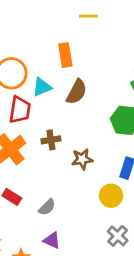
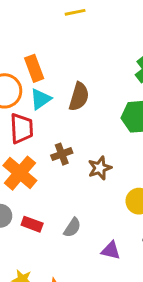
orange rectangle: (65, 55) -> (34, 68), moved
purple triangle: (52, 240) -> (111, 250), moved

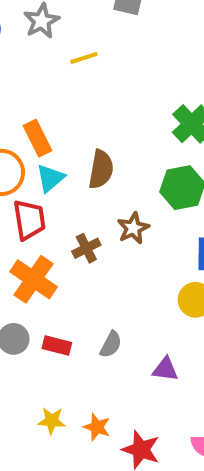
brown star: (100, 168) -> (133, 228), moved

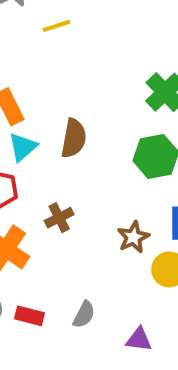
brown star: (133, 228) -> (133, 237), moved

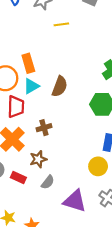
brown star: (133, 237) -> (38, 159), moved
purple triangle: (139, 339) -> (75, 201), size x1.6

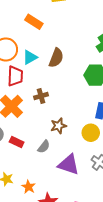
orange rectangle: (28, 63) -> (34, 22), moved, turned -42
brown star: (38, 159) -> (58, 126), moved

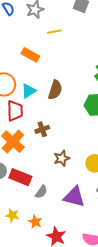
red rectangle: (17, 142) -> (20, 177), size x1.5
gray semicircle: (44, 147) -> (41, 192), moved

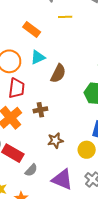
orange rectangle: (30, 55) -> (32, 29), moved
cyan triangle: (29, 91) -> (38, 57), moved

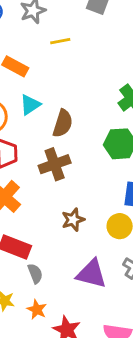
brown cross: (40, 110) -> (55, 164), moved, size x1.5
gray semicircle: (31, 170) -> (35, 273), moved, turned -56

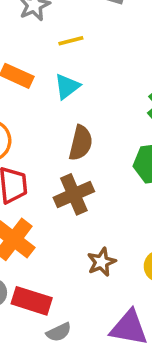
cyan triangle: (30, 105) -> (67, 86), moved
gray semicircle: (35, 273) -> (59, 332), turned 90

